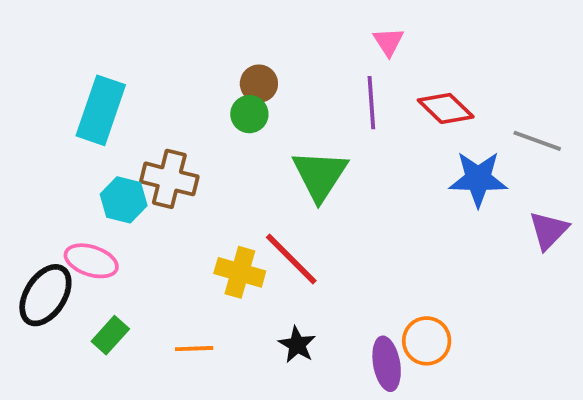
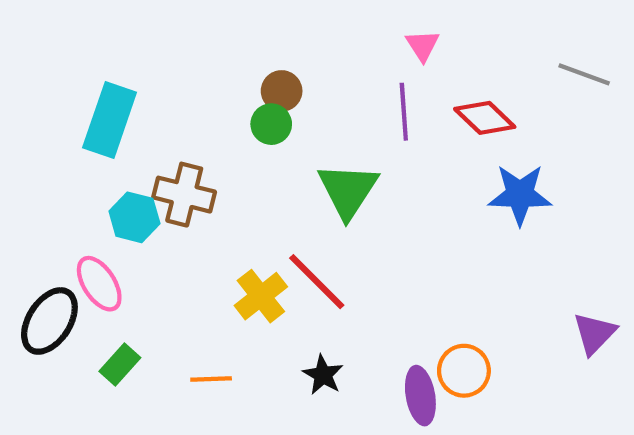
gray line: (537, 141) -> (584, 74), moved
purple triangle: (549, 230) -> (594, 333), moved
pink ellipse: (91, 261) -> (99, 284), turned 39
yellow cross: (240, 272) -> (261, 296), turned 36

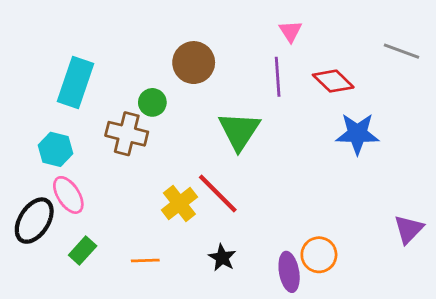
brown circle: (282, 91) -> (194, 63), size x1.5
green circle: (271, 124) -> (152, 102), moved
cyan hexagon: (134, 217) -> (56, 149), moved

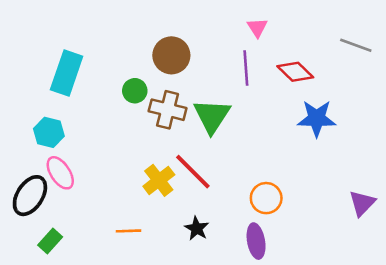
brown cross: (127, 134) -> (168, 110), moved
green rectangle: (83, 250) -> (50, 241), moved
orange circle: (319, 255) -> (266, 198), moved

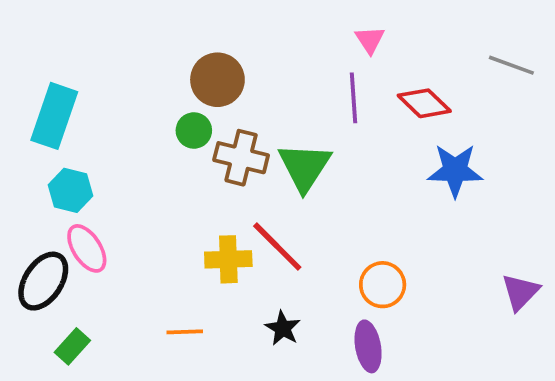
brown circle: (171, 55) -> (217, 80), moved
cyan rectangle: (67, 73) -> (54, 116), moved
yellow cross: (159, 180) -> (228, 259), turned 36

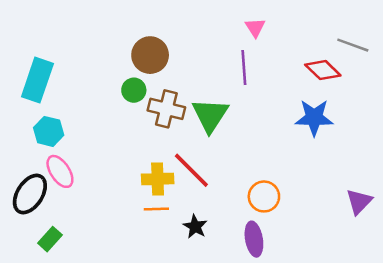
red diamond: (424, 103) -> (323, 70), moved
orange line: (185, 332) -> (156, 209), moved

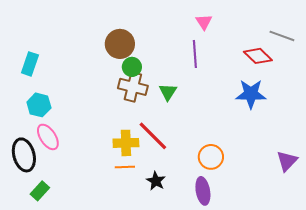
cyan rectangle: (37, 80) -> (30, 64), size x0.7
green circle: (134, 90) -> (132, 67), moved
green triangle: (210, 115) -> (168, 92), size x0.6
black ellipse: (30, 194) -> (24, 155), turned -48

